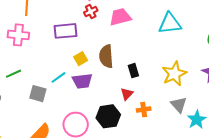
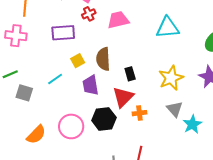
purple trapezoid: (82, 81) -> (91, 85), moved, turned 85
gray square: (38, 94) -> (24, 93), moved
red triangle: (127, 94) -> (123, 97), size x1.6

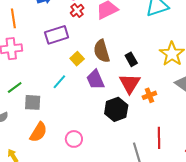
pink circle: (71, 126) -> (74, 139), moved, size x0.7
orange semicircle: (36, 135) -> (38, 132), moved

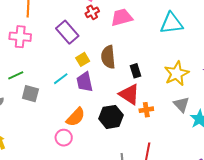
purple rectangle: (57, 35) -> (67, 32), turned 55
purple trapezoid: (95, 80) -> (85, 82), moved
red triangle: (130, 83) -> (129, 94), turned -40
orange semicircle: (38, 132) -> (76, 117), moved

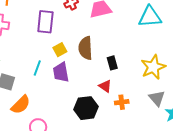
purple rectangle: (67, 32) -> (45, 22), turned 45
cyan line: (61, 79) -> (37, 68), turned -35
red triangle: (129, 94) -> (105, 86), size x0.6
orange semicircle: (76, 117) -> (21, 105), moved

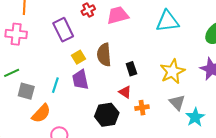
purple rectangle: (45, 22) -> (63, 30), turned -30
cyan line: (37, 68) -> (55, 85), moved

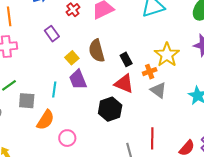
purple rectangle: (63, 30) -> (52, 34), size x0.7
red triangle: (125, 92) -> (124, 84), size x1.5
gray triangle: (177, 102) -> (158, 90), moved
orange cross: (142, 108) -> (150, 72), moved

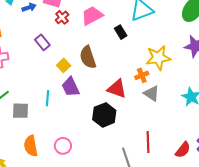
yellow star: (167, 55) -> (158, 58), turned 30
black rectangle: (126, 59) -> (121, 32), moved
orange semicircle: (45, 120) -> (31, 146), moved, turned 140

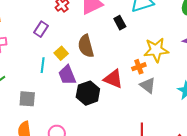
purple rectangle: (42, 42) -> (41, 29), turned 70
cyan line: (47, 98) -> (43, 65), moved
gray square: (21, 111) -> (27, 99), moved
black hexagon: (104, 115) -> (88, 93), moved

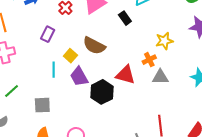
brown semicircle: (86, 46) -> (94, 46), turned -40
yellow star: (156, 50) -> (164, 41), size x0.7
gray triangle: (148, 85) -> (160, 77), turned -30

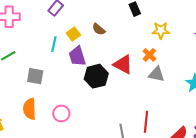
yellow star: (164, 41) -> (161, 30), moved
brown semicircle: (94, 46) -> (99, 29), size x0.6
orange cross: (149, 60) -> (149, 55), turned -32

